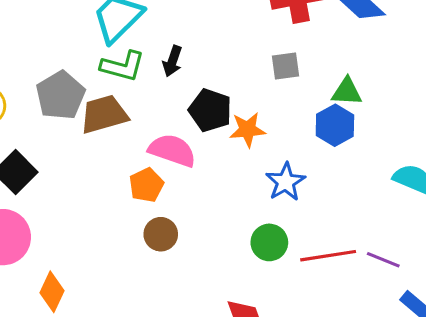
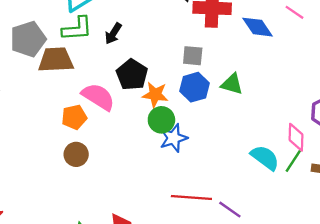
green L-shape: (123, 66) -> (77, 29), turned -32
blue hexagon: (335, 125) -> (195, 87), moved
green circle: (269, 242) -> (161, 120), moved

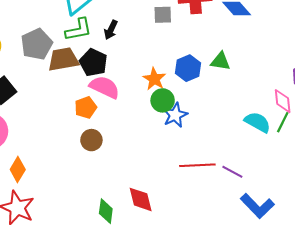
gray square: (193, 56) -> (163, 15), moved
black pentagon: (132, 75) -> (93, 62), moved
orange star: (155, 95) -> (154, 79), turned 30

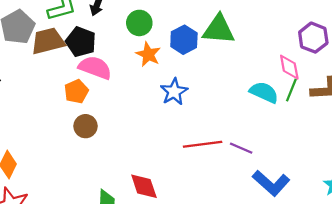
green triangle: (221, 61) -> (219, 29), size x1.5
green circle: (163, 100) -> (139, 23), moved

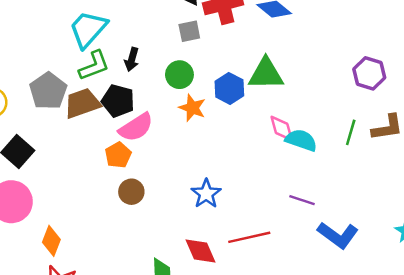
pink diamond: (289, 67) -> (282, 128), moved
pink semicircle: (95, 68) -> (136, 127), turned 132
blue star: (174, 92) -> (206, 194), moved
cyan semicircle: (264, 92) -> (301, 140), moved
red line: (203, 144) -> (249, 237), moved

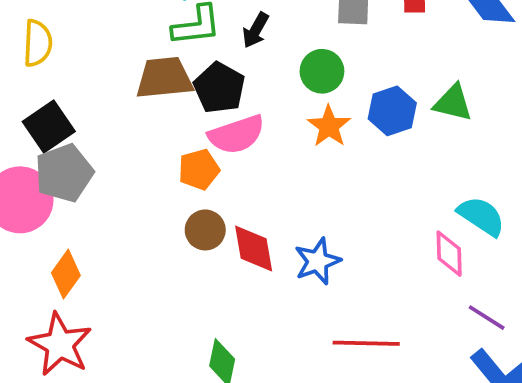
green triangle: (266, 74) -> (453, 103), size x0.7
gray pentagon: (48, 91) -> (64, 173), moved
pink diamond: (282, 128) -> (449, 254), moved
purple line: (302, 200) -> (487, 318), moved
red diamond: (201, 251) -> (254, 248), moved

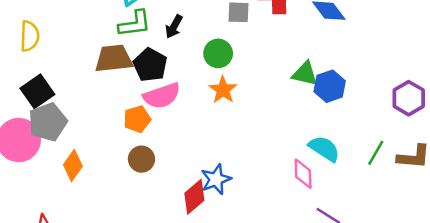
blue hexagon: (392, 111) -> (330, 86), moved
red diamond: (254, 248) -> (194, 197), moved, turned 60
orange diamond: (66, 274) -> (73, 165), moved

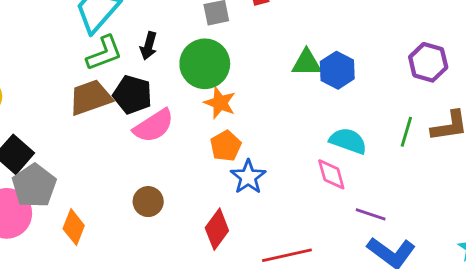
green circle: (218, 53) -> (205, 64), size x1.5
orange pentagon: (137, 119) -> (226, 146), moved
blue star: (216, 179) -> (248, 177), moved

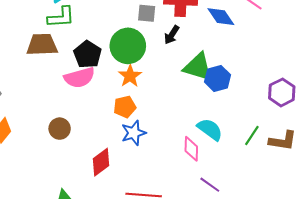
black arrow: (149, 46) -> (172, 35), moved
green triangle: (307, 63) -> (198, 67), size x1.4
black pentagon: (132, 95) -> (87, 54), moved

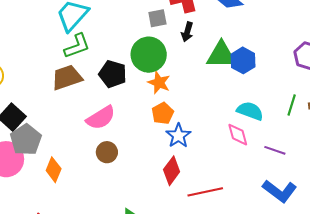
pink semicircle: (79, 78) -> (101, 118), moved
red diamond: (101, 162) -> (172, 171), moved
purple line: (210, 185) -> (275, 150), moved

